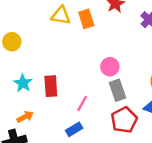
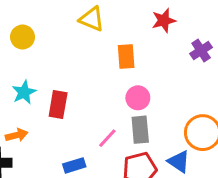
orange rectangle: (86, 19) -> (126, 56), moved
pink line: (82, 103) -> (107, 138), moved

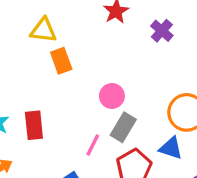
orange rectangle: (126, 56) -> (61, 61), moved
gray rectangle: (140, 130) -> (123, 127), turned 52

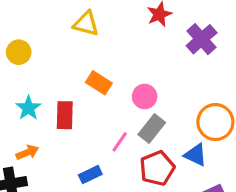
purple cross: (162, 31) -> (202, 39), size x1.4
orange rectangle: (61, 61) -> (99, 83), moved, turned -45

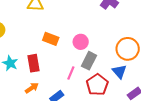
orange arrow: (27, 152) -> (32, 88), moved
blue triangle: (196, 155) -> (119, 72), turned 35

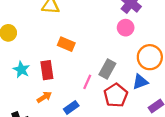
pink circle: (81, 42) -> (126, 28), moved
blue triangle: (119, 72) -> (140, 82), turned 49

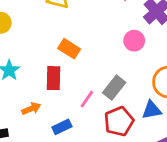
pink circle: (126, 28) -> (134, 41), moved
red rectangle: (47, 70) -> (54, 78), moved

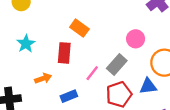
pink circle: (134, 41) -> (136, 39), moved

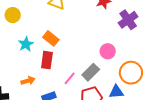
orange rectangle: (79, 28) -> (51, 38), moved
cyan star: (26, 44) -> (26, 44), moved

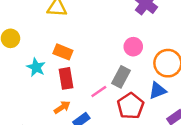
pink line: (70, 78) -> (99, 91), turned 32
orange arrow: (28, 81) -> (62, 107), moved

